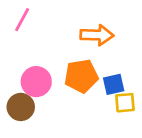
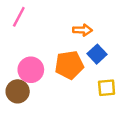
orange arrow: (97, 35) -> (83, 30), size x0.7
blue square: (114, 84) -> (97, 54), moved, turned -30

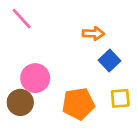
pink line: (19, 17) -> (22, 19), turned -70
orange pentagon: (69, 65) -> (78, 104), moved

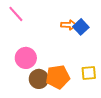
blue square: (109, 61) -> (81, 27), moved
brown circle: (20, 102) -> (39, 79), moved

